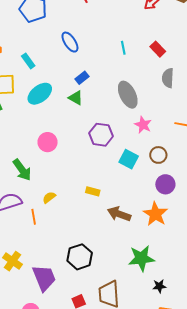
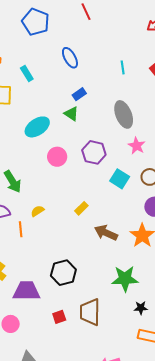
cyan ellipse: (40, 94) -> (37, 127), moved
pink circle: (48, 142) -> (57, 157), moved
yellow rectangle: (93, 191) -> (81, 208), turned -64
purple trapezoid: (44, 278) -> (26, 291), turned -72

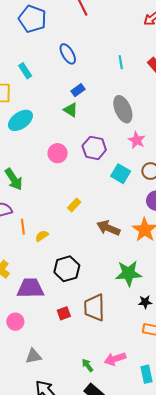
cyan ellipse: (37, 127) -> (20, 120), moved
yellow rectangle: (81, 208) -> (74, 205), moved
yellow semicircle: (38, 211) -> (42, 236), moved

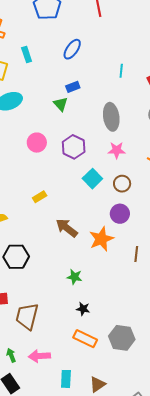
blue ellipse: (68, 54) -> (72, 49), turned 50
pink star: (137, 140) -> (117, 150), turned 30
green star: (128, 273) -> (74, 277), size x0.6
brown trapezoid: (94, 308) -> (27, 316), moved

